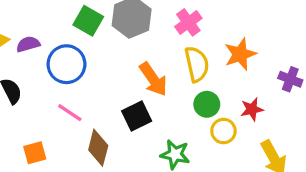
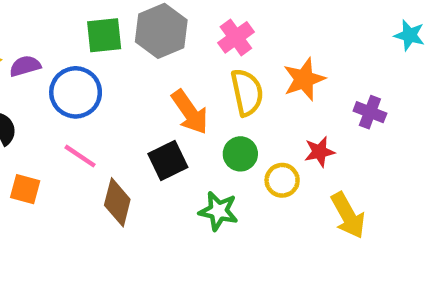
green square: (88, 21) -> (104, 35), turned -36
green circle: (207, 104) -> (240, 154), moved
orange square: (35, 153) -> (25, 189), moved, turned 30

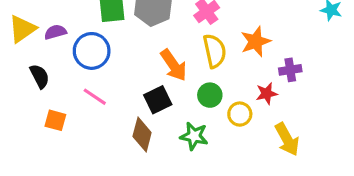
purple cross: (370, 112) -> (290, 70), moved, turned -30
brown diamond: (117, 202) -> (142, 135), moved

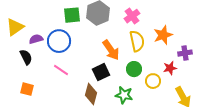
purple semicircle: (55, 32) -> (36, 39), moved
orange square: (55, 120) -> (27, 89), moved

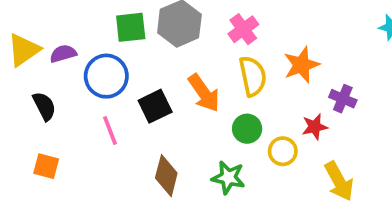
purple semicircle: (36, 39) -> (63, 54), moved
purple cross: (185, 53) -> (343, 99), turned 32
pink line: (61, 70) -> (110, 131), turned 35
black square: (101, 72) -> (155, 106), moved

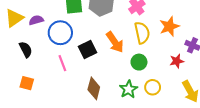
yellow circle: (283, 151) -> (153, 87), moved
green star: (228, 177) -> (128, 89), turned 30

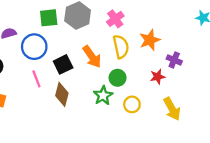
brown diamond: (94, 88) -> (62, 94), moved
green star: (128, 89) -> (103, 96), moved

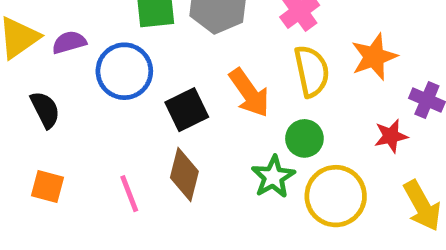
pink line: (36, 79) -> (129, 194), moved
yellow circle: (132, 104) -> (336, 196), size x1.6

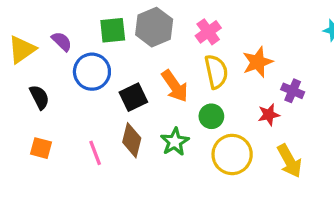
purple semicircle: (69, 42) -> (62, 41), moved, turned 60
green star: (273, 177) -> (175, 142), moved

